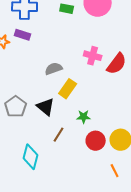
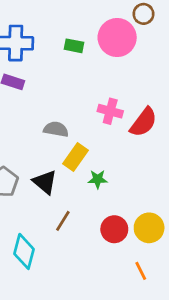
gray semicircle: (54, 69) -> (56, 129), turned 30
green star: (84, 117) -> (98, 179), moved

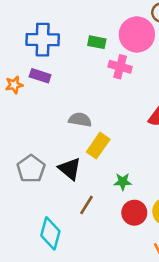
pink cross: (110, 111) -> (120, 67), moved
green star: (98, 179) -> (123, 182), moved

